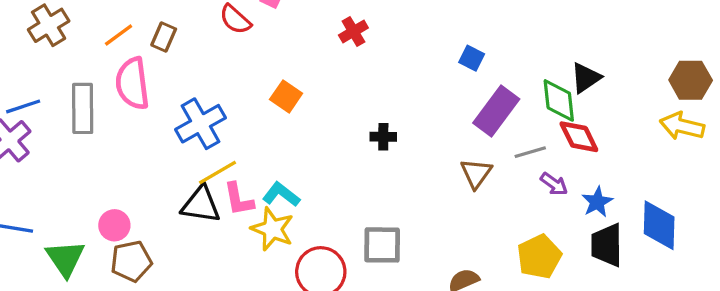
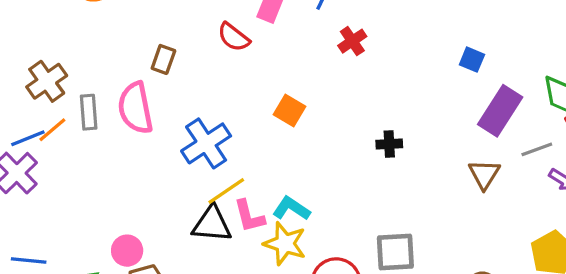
brown cross: (49, 25) -> (47, 81), moved
orange line: (119, 35) -> (52, 130), moved
gray rectangle: (83, 108) -> (89, 112), moved, size x0.7

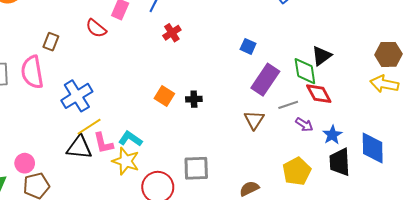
orange square: (290, 110) -> (164, 96), moved

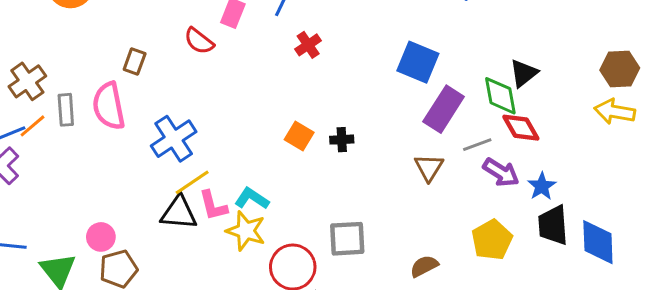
blue square: (248, 46) -> (418, 62), size x1.8
purple arrow: (304, 125) -> (501, 172), size x1.4
blue diamond: (373, 148) -> (598, 242), moved

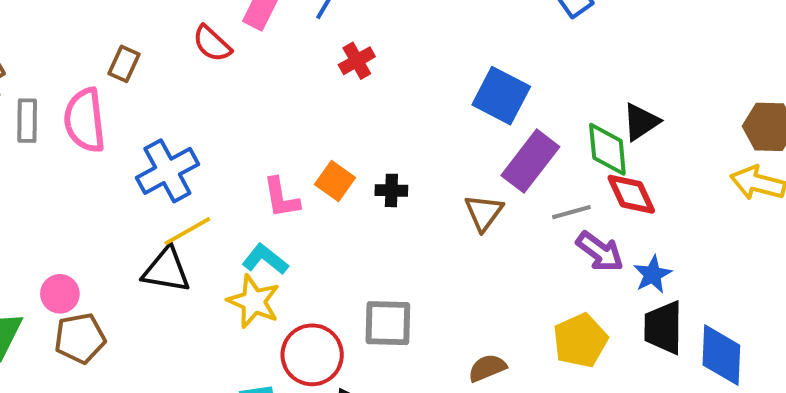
brown triangle: (429, 167) -> (484, 213), moved
pink L-shape: (213, 206) -> (281, 198), moved

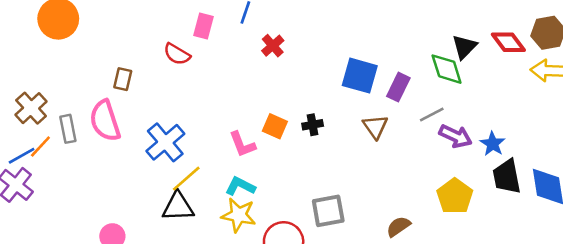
blue square: (501, 96) -> (360, 76), moved
purple rectangle: (530, 161) -> (398, 87), size x0.7
red diamond: (631, 194) -> (508, 42), moved

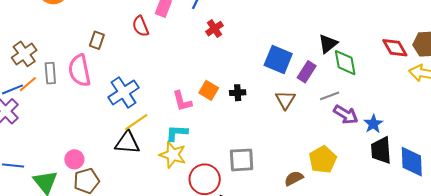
black triangle: (464, 47) -> (328, 44), moved
red semicircle: (177, 54) -> (141, 26), turned 30
cyan L-shape: (240, 186) -> (177, 133), turned -30
yellow pentagon: (455, 196) -> (323, 160), moved

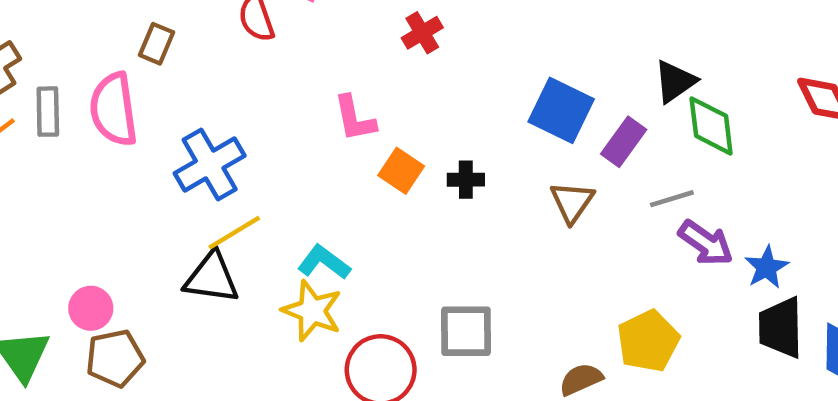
pink L-shape: (182, 101) -> (355, 118), moved
cyan L-shape: (177, 133) -> (324, 262), turned 30

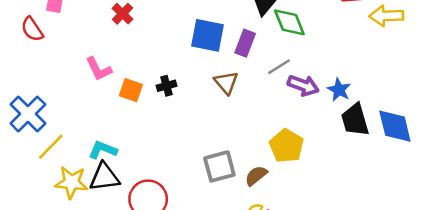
black triangle: (211, 278) -> (104, 177), moved
yellow star: (312, 311) -> (71, 182), moved
gray square: (466, 331) -> (219, 166), moved

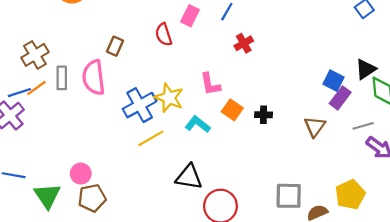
blue square: (207, 35) -> (334, 81), moved, size x0.7
cyan L-shape: (103, 150) -> (198, 124), moved
yellow star: (71, 182) -> (169, 98), moved

